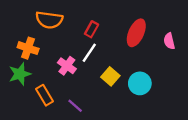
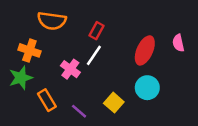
red ellipse: (136, 33) -> (145, 50), moved
yellow square: (110, 76) -> (114, 103), moved

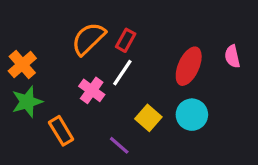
orange semicircle: (52, 21) -> (88, 39), moved, turned 128
orange cross: (29, 50) -> (22, 65), moved, turned 30
yellow square: (114, 103) -> (148, 118), moved
purple line: (79, 111) -> (119, 145), moved

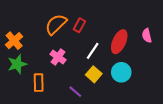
white line: (122, 73) -> (93, 51), moved
orange rectangle: (61, 131) -> (39, 83), turned 30

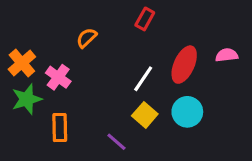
orange semicircle: (56, 24) -> (87, 38), size x0.6
red rectangle: (79, 25) -> (145, 19), moved
pink semicircle: (147, 36) -> (227, 55), turned 96
pink cross: (58, 57) -> (58, 77), moved

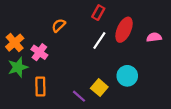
red ellipse: (184, 65) -> (124, 30), moved
white line: (143, 79) -> (99, 40), moved
yellow square: (145, 115) -> (99, 88), moved

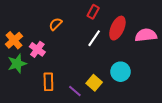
pink semicircle: (154, 37) -> (146, 35), size x1.5
orange rectangle: (40, 87) -> (48, 82), moved

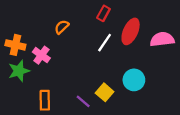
orange cross: (14, 40) -> (15, 45), turned -36
orange rectangle: (48, 82) -> (45, 100), moved

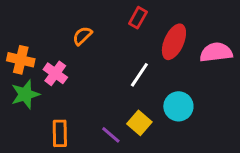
white line: (105, 43) -> (139, 75), moved

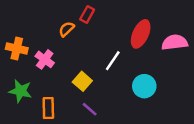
red rectangle: (138, 18) -> (87, 15), moved
green star: (25, 94) -> (20, 91), moved, turned 30
yellow square: (139, 123) -> (82, 81), moved

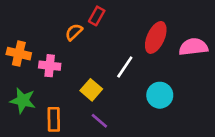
pink cross: (45, 59) -> (50, 66), turned -30

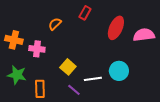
red rectangle: (97, 16) -> (85, 13), moved
white line: (125, 67) -> (93, 79), moved, turned 48

